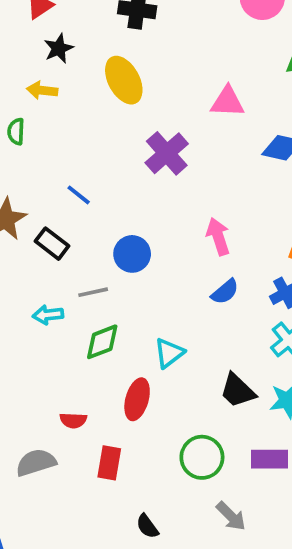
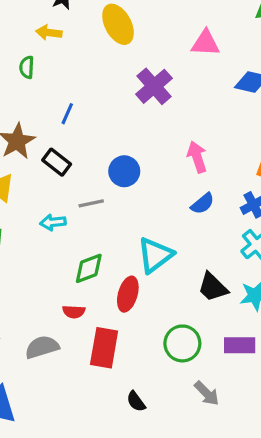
blue line: (79, 195) -> (67, 114), moved, turned 75
green diamond: (102, 342) -> (89, 268), moved
cyan triangle: (169, 353) -> (155, 255), size x1.4
red rectangle: (109, 463) -> (104, 348), size x1.4

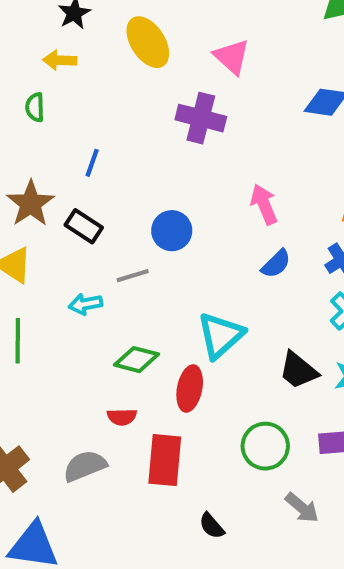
pink triangle: (205, 43) -> (232, 57), moved, turned 44
purple cross: (154, 86) -> (201, 118), turned -30
green diamond: (89, 268) -> (136, 360), turned 40

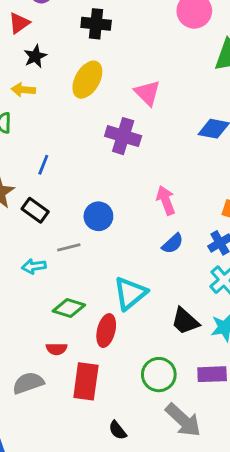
yellow ellipse: (148, 42) -> (87, 80), turned 60
gray arrow: (302, 508) -> (183, 420), size x1.5

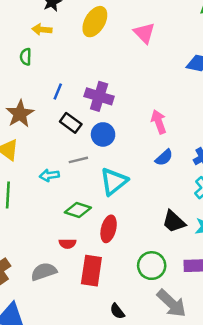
purple cross: (123, 136) -> (99, 96), moved
black rectangle: (35, 210) -> (71, 123), moved
cyan triangle: (130, 293) -> (114, 182), moved

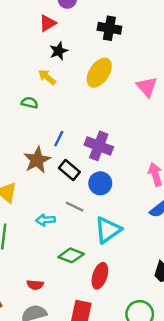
yellow arrow: (42, 30) -> (47, 77), turned 30
green semicircle: (26, 57) -> (30, 103), turned 98
brown star: (20, 114) -> (37, 160), moved
gray line: (78, 160) -> (75, 207), turned 36
red semicircle: (67, 244) -> (35, 285), moved

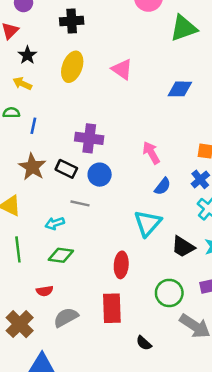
blue line: (59, 139) -> (33, 126), moved
cyan triangle: (108, 230) -> (148, 223), moved
green diamond: (71, 255) -> (61, 255), moved
red semicircle: (35, 285) -> (45, 291), moved

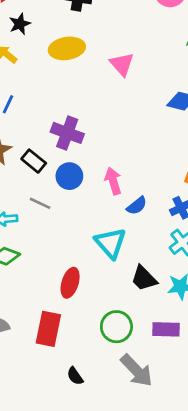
yellow ellipse: (72, 67) -> (67, 48), turned 48
pink arrow: (151, 153) -> (113, 181), moved
cyan triangle: (148, 223) -> (110, 243), turned -36

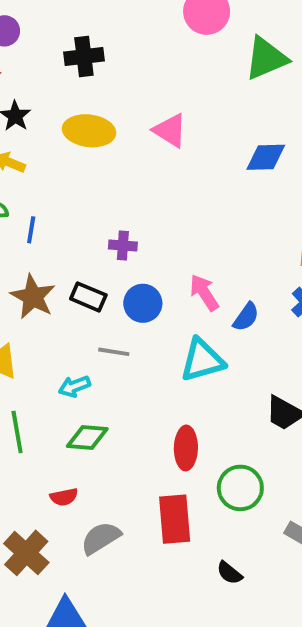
yellow ellipse: (67, 48) -> (89, 131), turned 32
purple cross: (67, 133) -> (123, 245), size x0.6
cyan triangle: (110, 243) -> (202, 360), moved, turned -48
green circle: (116, 327) -> (240, 488), moved

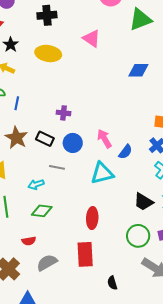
pink triangle: (170, 130) -> (92, 38), moved
green circle: (240, 488) -> (138, 236), moved
black semicircle: (229, 573) -> (112, 283), turned 32

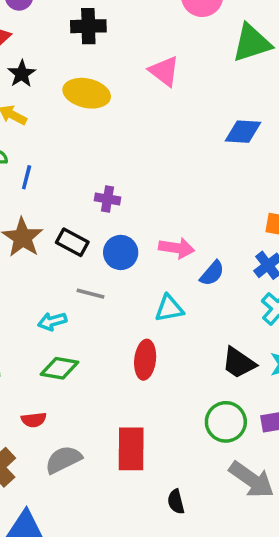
pink arrow: (104, 139) -> (177, 248), turned 126
cyan triangle: (102, 173) -> (169, 308), size x0.7
red ellipse: (92, 218) -> (145, 360), moved

